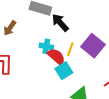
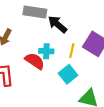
red semicircle: (56, 57) -> (35, 61), moved

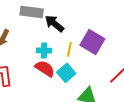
red semicircle: (35, 61) -> (45, 69), moved

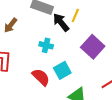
yellow line: (69, 49) -> (75, 15), moved
red semicircle: (45, 69) -> (41, 77), moved

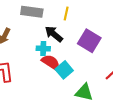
black arrow: (61, 22) -> (54, 34), moved
red semicircle: (41, 77) -> (51, 62), moved

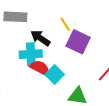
yellow line: (66, 13) -> (65, 24), moved, turned -40
cyan cross: (43, 49) -> (31, 54), size x1.5

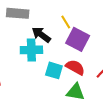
red semicircle: (40, 68) -> (75, 67), moved
cyan square: (55, 74) -> (54, 70), turned -30

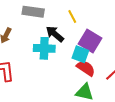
yellow line: (66, 22) -> (72, 17), moved
cyan square: (54, 70) -> (80, 54), moved

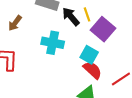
black arrow: (55, 34) -> (71, 17), moved
purple square: (90, 41) -> (103, 29), moved

